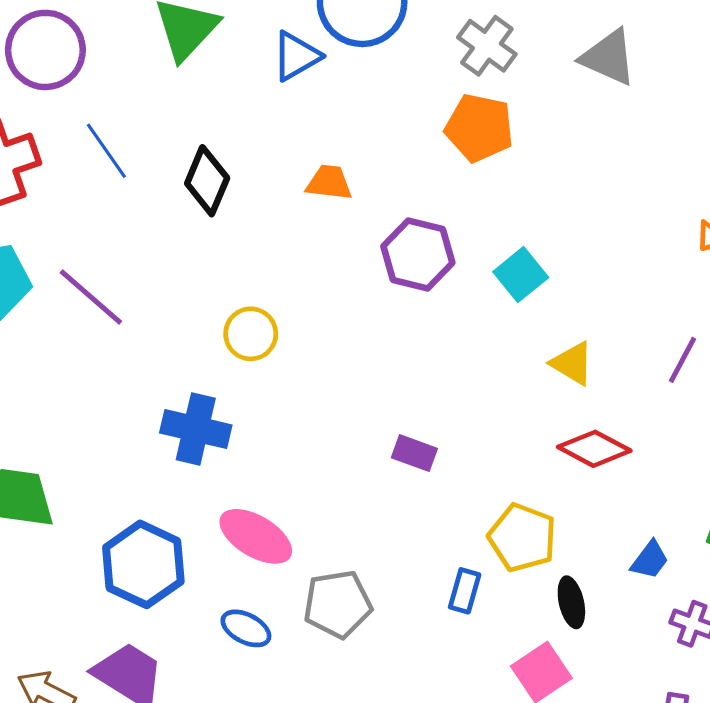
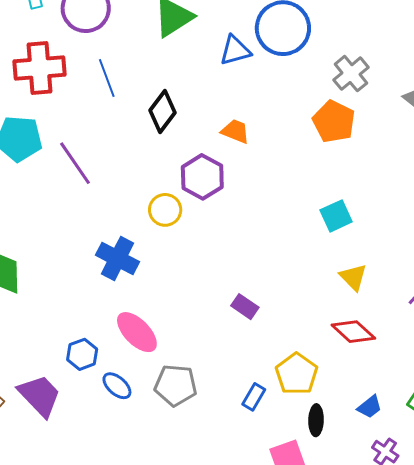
purple hexagon: (418, 255) -> (202, 177), moved
blue hexagon: (143, 564) -> (82, 354), moved, size x0.6

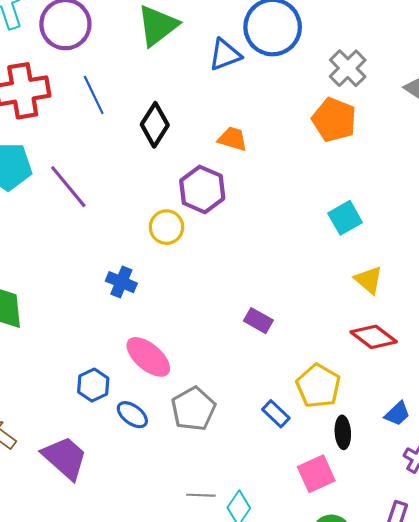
blue cross: (118, 258) -> (121, 282), size x0.7
gray pentagon: (176, 385) -> (193, 409), turned -30
purple trapezoid: (40, 396) -> (65, 458), moved
blue rectangle: (254, 397) -> (276, 414), turned -72

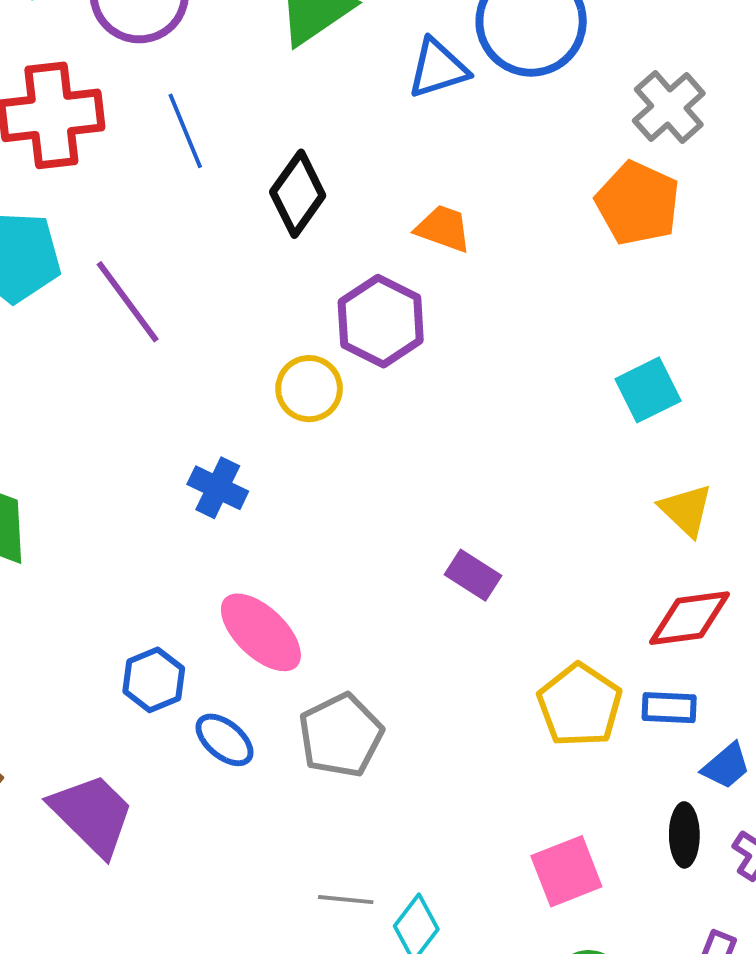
red diamond: (374, 337) -> (689, 618), turned -48
blue rectangle: (276, 414) -> (669, 708), moved, turned -44
black ellipse: (343, 432) -> (684, 835), moved

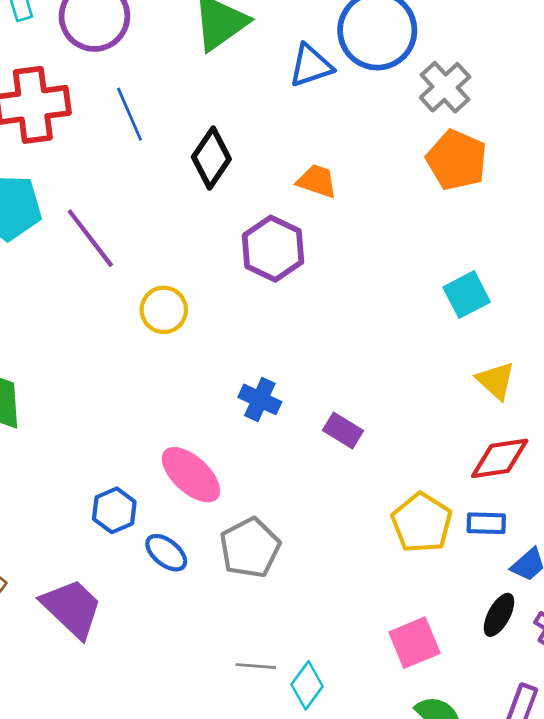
gray cross: (669, 107) -> (445, 87), moved
yellow circle: (309, 389) -> (164, 310), moved
blue cross: (218, 488) -> (260, 399), moved
black ellipse: (684, 835) -> (499, 615), turned 30

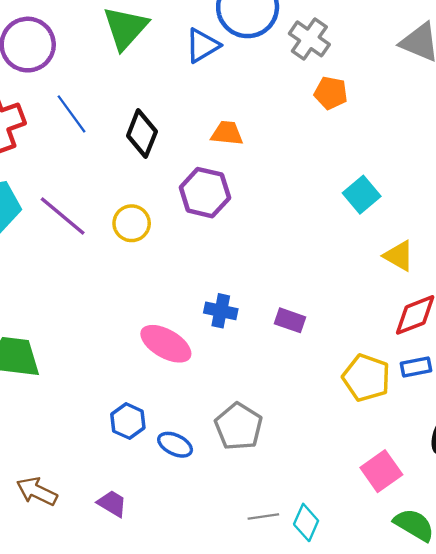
orange pentagon: (457, 160) -> (331, 93), size x0.7
yellow circle: (164, 310) -> (132, 223), moved
pink ellipse: (191, 475) -> (166, 344), moved
purple trapezoid: (72, 608) -> (112, 504), size x0.6

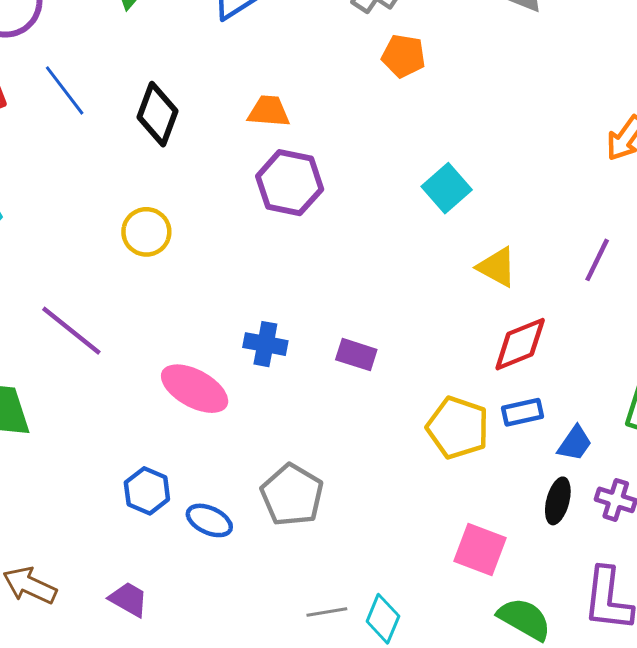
purple hexagon: (205, 193) -> (290, 183), moved
purple line: (63, 216) -> (71, 331), moved
pink square: (381, 471) -> (480, 549), turned -33

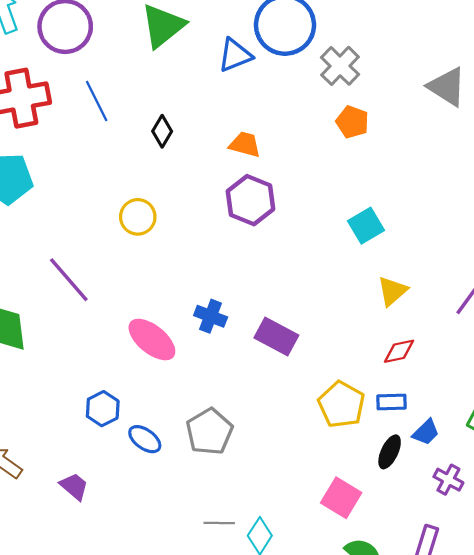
black diamond: (157, 114) -> (162, 131), size x0.7
yellow triangle: (497, 267) -> (392, 291), turned 40
red diamond: (520, 344) -> (399, 351), size x0.7
purple rectangle: (356, 355) -> (276, 337), size x1.4
black ellipse: (558, 501) -> (390, 452), moved

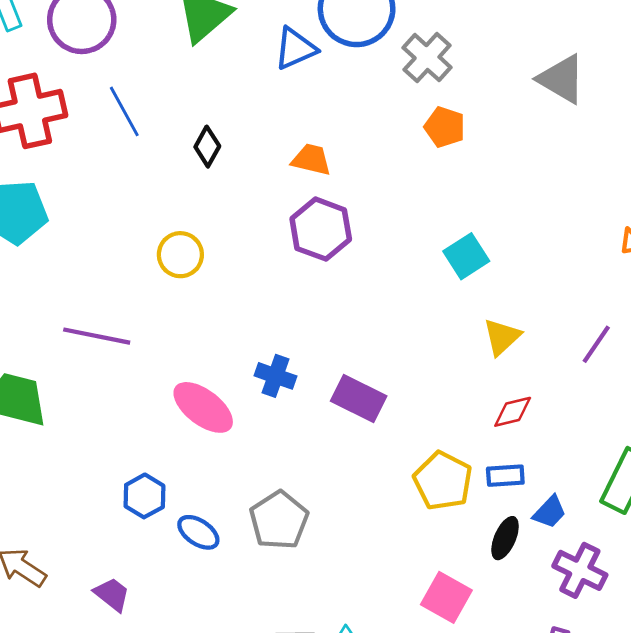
purple line: (69, 280) -> (97, 336), turned -36
purple cross: (448, 480) -> (580, 570), size x1.4

